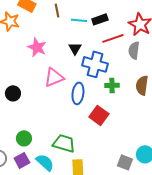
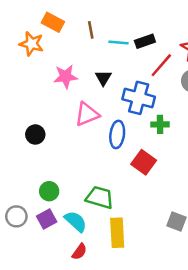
red line: (113, 38) -> (161, 65), turned -30
pink star: (37, 47) -> (66, 76), turned -30
black triangle: (75, 48) -> (103, 78), moved

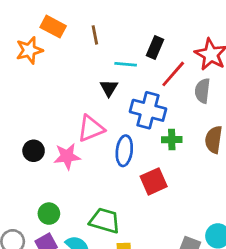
black rectangle: (145, 41) -> (155, 47), turned -48
cyan line: (118, 42) -> (126, 64), moved
orange star: (32, 44) -> (29, 50), turned -30
pink star: (66, 76) -> (67, 156), moved
red square: (144, 162) -> (154, 181), turned 30

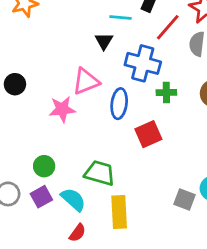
black circle: (34, 151) -> (15, 84), moved

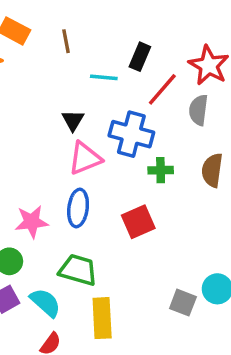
black triangle: (104, 41) -> (73, 120), moved
pink triangle: (86, 81) -> (85, 158), moved
blue ellipse: (119, 104) -> (78, 208), moved
pink star: (62, 109) -> (32, 222), moved

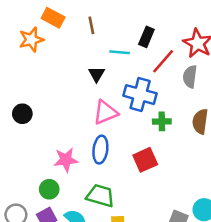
black triangle: (73, 120) -> (97, 74), moved

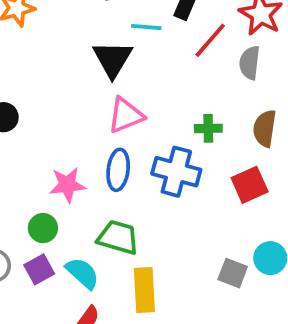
black triangle: (97, 74) -> (112, 59), size x1.6
blue cross: (140, 95) -> (176, 172), moved
red square: (145, 160) -> (250, 185), moved

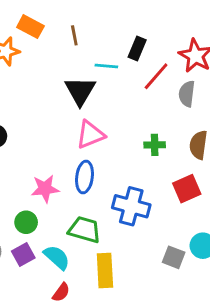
blue cross: (176, 172) -> (131, 206), moved

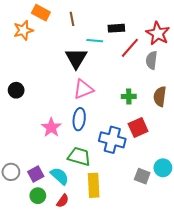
black rectangle: (137, 48) -> (116, 28), turned 63
pink star: (45, 189) -> (51, 127), turned -30
red square: (187, 189) -> (138, 127), moved
green circle: (26, 222) -> (38, 196), moved

